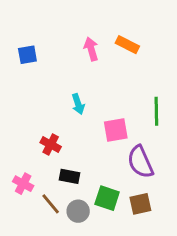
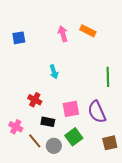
pink square: (116, 130) -> (71, 109), moved
green square: (107, 198) -> (74, 137), turned 36
brown square: (140, 204) -> (110, 143), moved

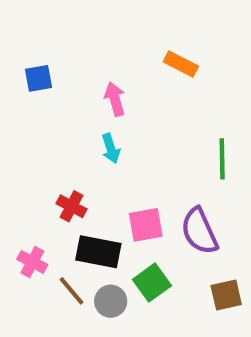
pink arrow: (63, 34) -> (115, 99), moved
black rectangle: (48, 122) -> (98, 252), size x1.5

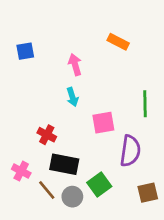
pink square: (146, 225) -> (103, 123), moved
purple semicircle: (199, 231) -> (130, 151), turned -148

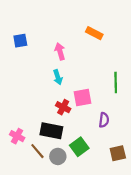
red cross: (47, 135) -> (63, 107), moved
purple semicircle: (130, 151) -> (104, 120), size x0.6

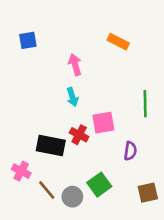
blue square: (20, 41) -> (28, 40), moved
black rectangle: (51, 131) -> (51, 145), moved

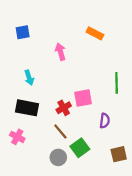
cyan arrow: (72, 97) -> (29, 78), moved
red cross: (79, 135) -> (64, 108), turned 32
black rectangle: (51, 145) -> (27, 108), moved
brown line: (47, 190) -> (60, 132), moved

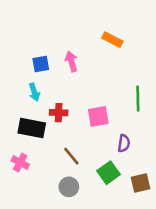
blue square: (23, 32) -> (41, 64), moved
red cross: (64, 108) -> (59, 113), moved, turned 32
green square: (80, 148) -> (109, 173), moved

